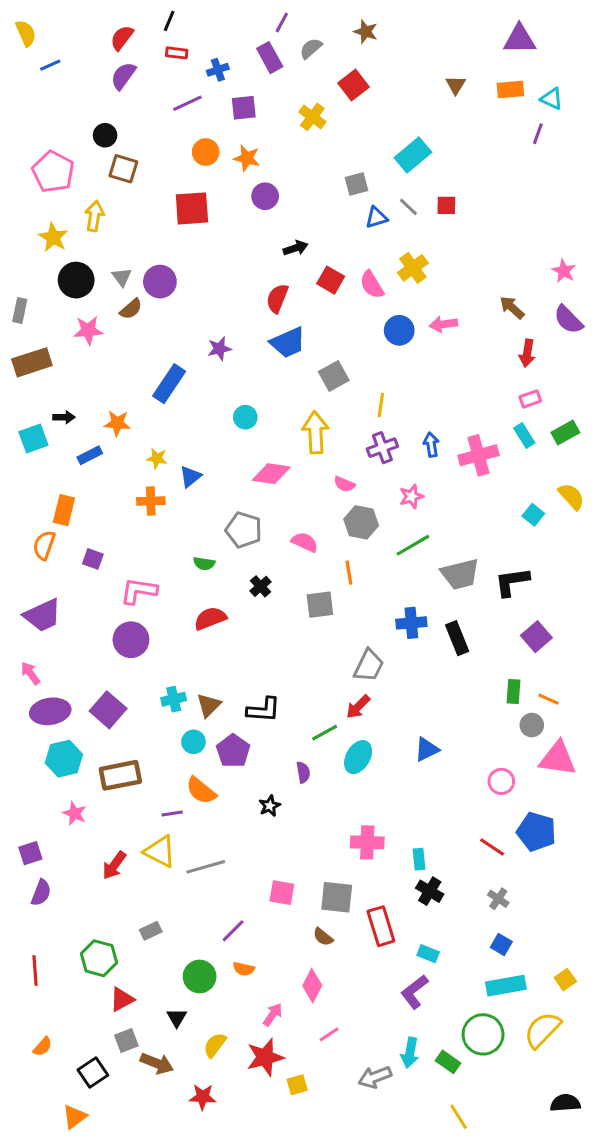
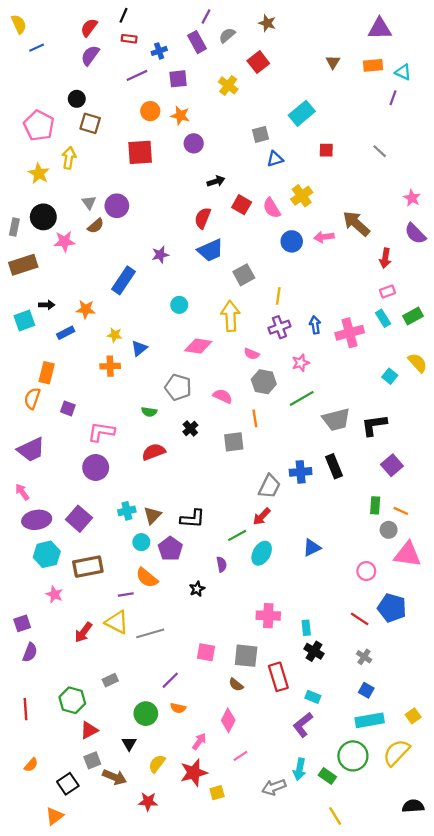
gray line: (408, 207) -> (380, 151), moved
black circle: (76, 280) -> (43, 217), moved
brown arrow: (512, 307) -> (356, 224), moved, size x1.5
blue cross: (411, 623) -> (301, 472), moved

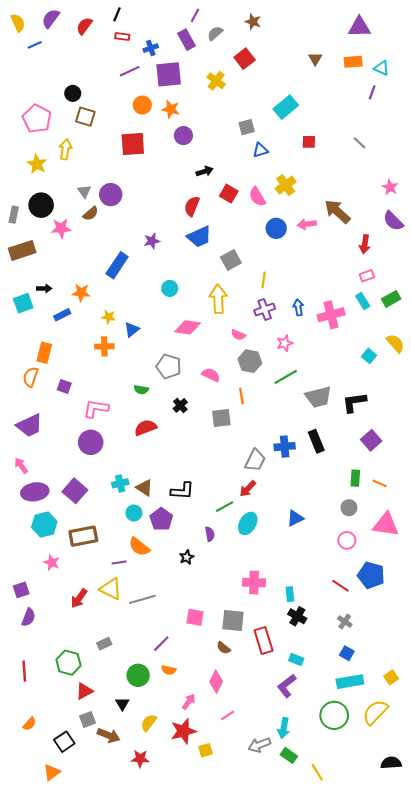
purple semicircle: (90, 55) -> (51, 19), moved
purple square: (178, 79) -> (169, 74), size x1.5
brown triangle: (152, 515) -> (144, 488), turned -42
gray circle: (389, 530) -> (349, 508), moved
green rectangle: (327, 776) -> (289, 755), moved

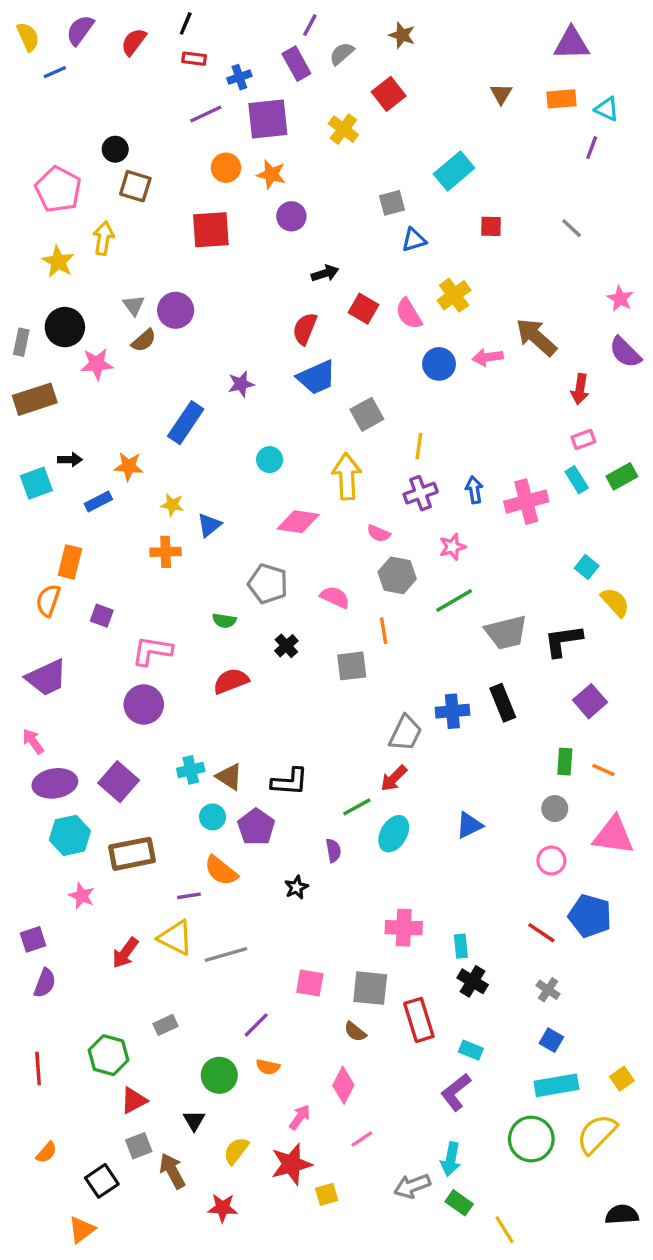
yellow semicircle: (395, 343) -> (615, 602), moved
brown arrow: (109, 735) -> (172, 1171), turned -140

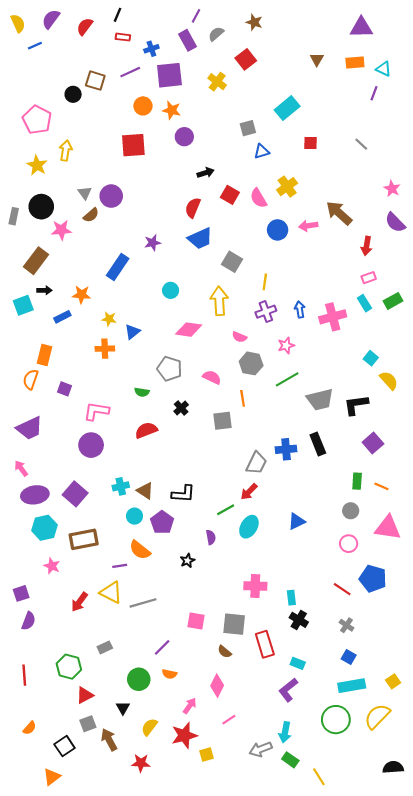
brown square: (135, 186) -> (95, 81), moved
brown rectangle: (35, 399) -> (36, 261), moved, turned -35
gray square: (367, 414) -> (232, 262), turned -30

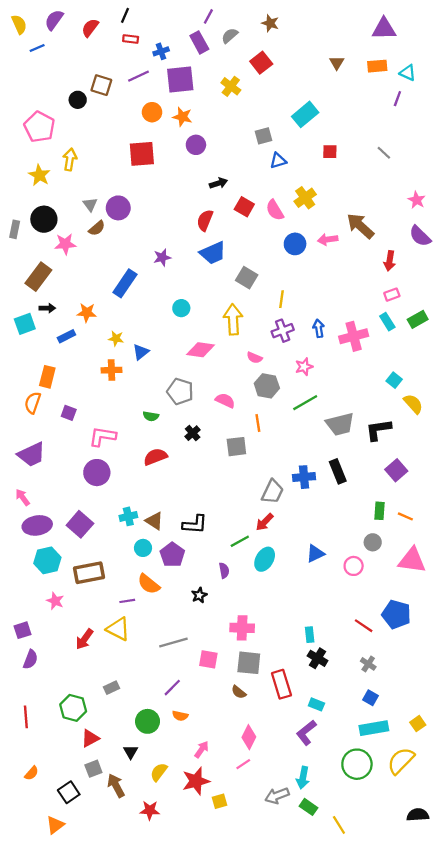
pink circle: (349, 544) -> (354, 566), moved
pink cross: (255, 586) -> (242, 628), moved
gray line: (143, 603) -> (173, 643), moved
pink diamond: (217, 686) -> (249, 737), moved

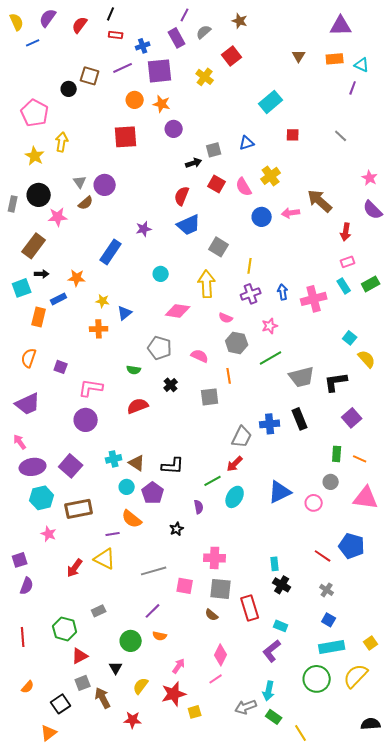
gray square: (263, 136) -> (214, 150), moved
orange rectangle: (47, 377) -> (39, 317), moved
blue triangle: (315, 554) -> (280, 492), size x1.4

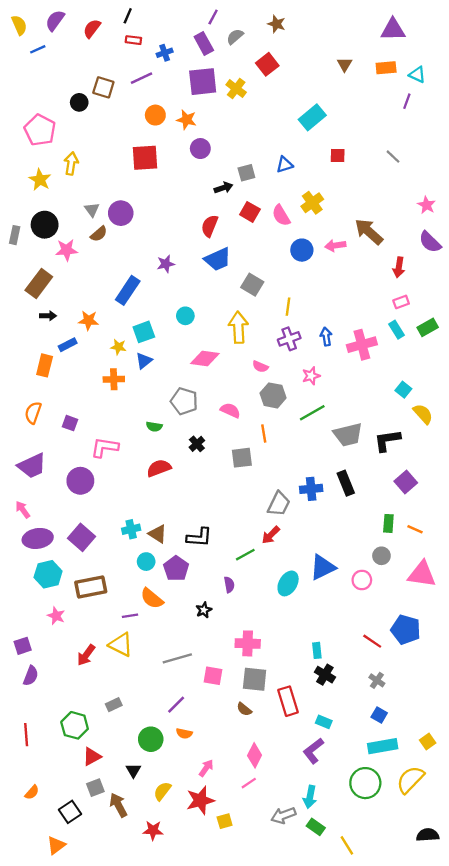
purple square: (160, 71) -> (203, 82), moved
cyan square: (22, 288) -> (144, 332), moved
purple circle: (86, 420) -> (80, 481), moved
cyan ellipse: (235, 497) -> (288, 583), moved

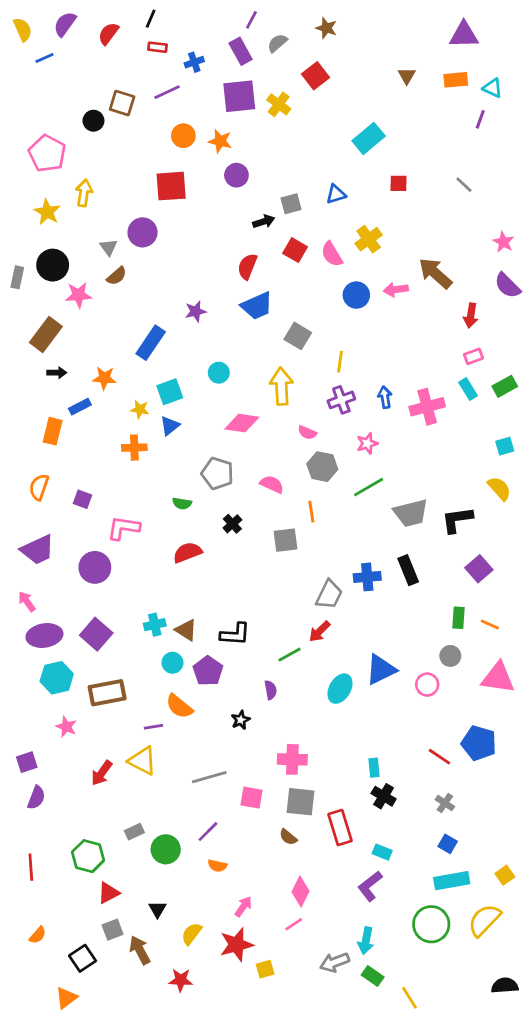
purple circle: (121, 213) -> (143, 232), moved
cyan square: (403, 390) -> (505, 446), moved, turned 35
green circle: (151, 739) -> (166, 849), moved

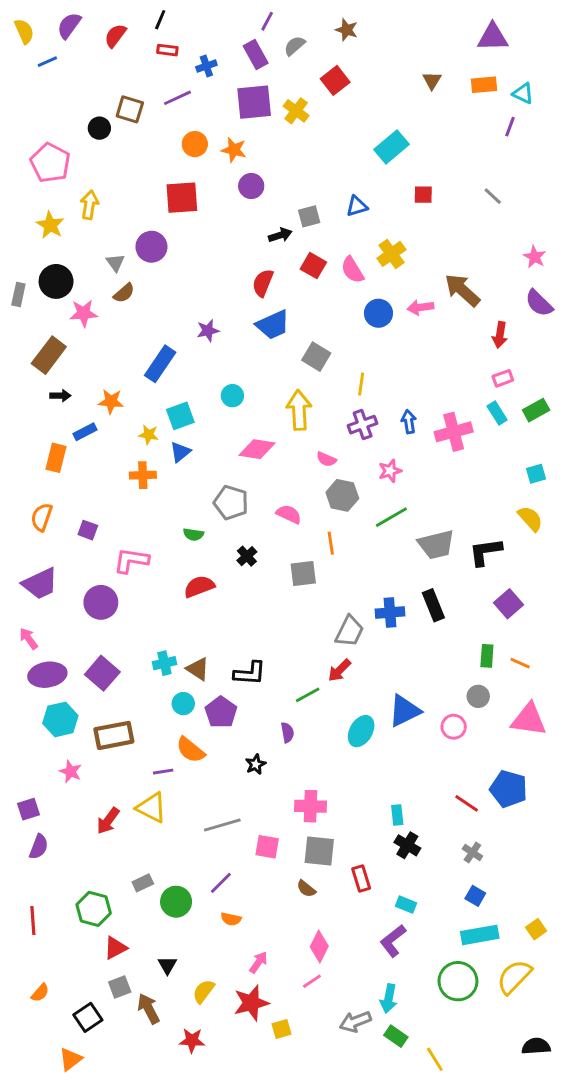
red rectangle: (340, 828) -> (361, 879), size x0.7

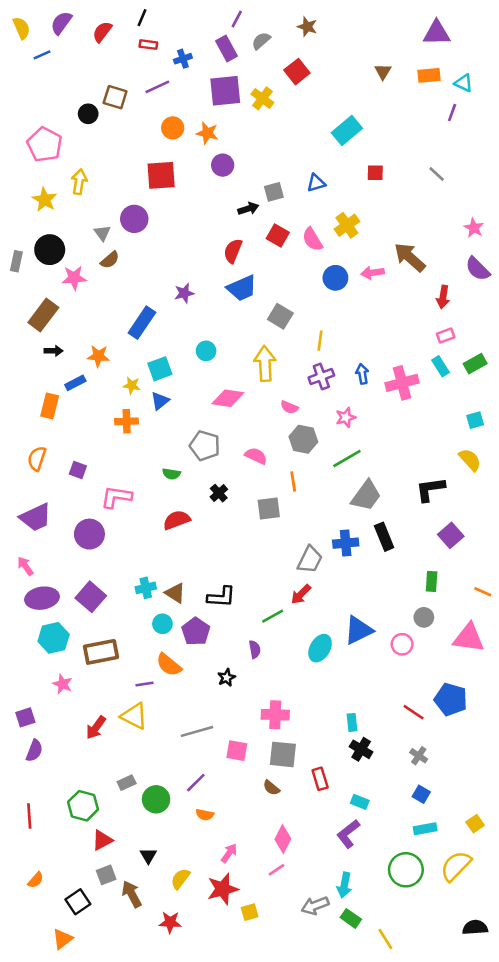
gray trapezoid: (436, 545) -> (366, 496), moved, turned -40
orange line: (520, 663) -> (483, 592), moved
cyan rectangle: (480, 935) -> (425, 829), size x0.7

